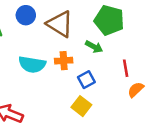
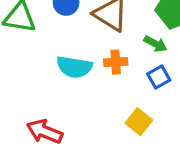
blue square: (86, 80) -> (159, 77), moved

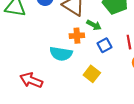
green arrow: (155, 44) -> (94, 25), moved
cyan semicircle: (74, 67) -> (61, 54), moved

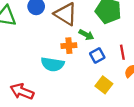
yellow square: (92, 74) -> (104, 85), moved

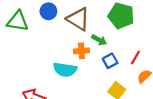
red line: (122, 52) -> (135, 58), turned 40

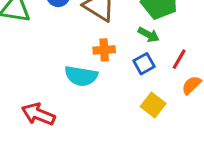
green arrow: (99, 40) -> (149, 35), moved

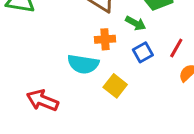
green arrow: (149, 35) -> (136, 23), moved
yellow square: (153, 105) -> (115, 86), moved

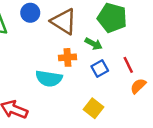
red line: (176, 48) -> (128, 65), turned -56
yellow square: (115, 86) -> (94, 108), moved

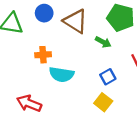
orange cross: (67, 57) -> (43, 55), moved
blue square: (100, 69) -> (108, 77), moved

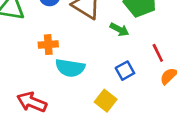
yellow square: (103, 102) -> (106, 101), moved

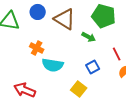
orange cross: (48, 45) -> (37, 48), turned 32

